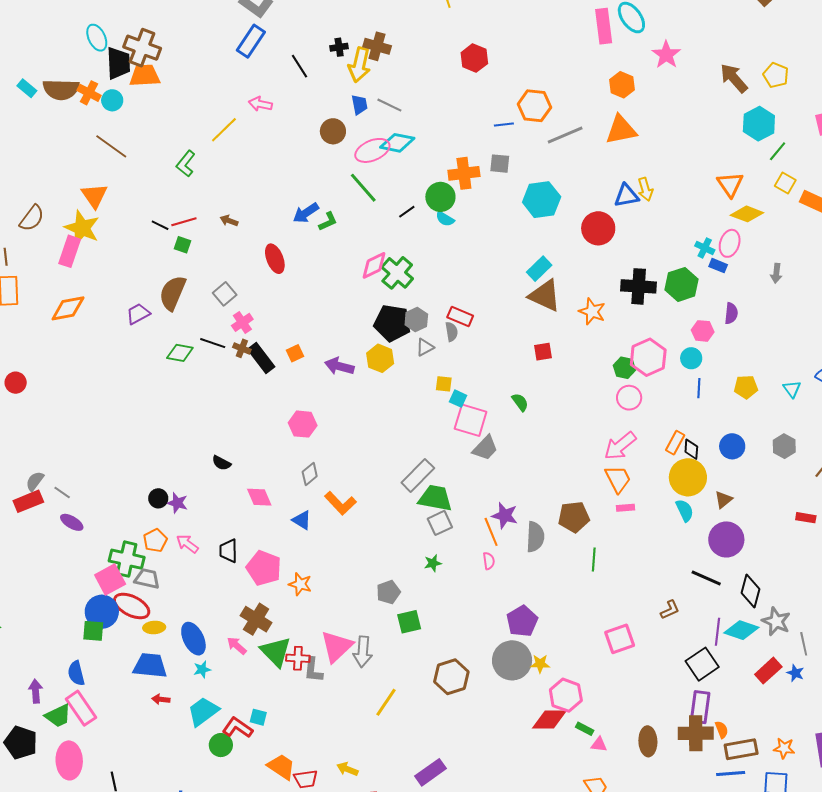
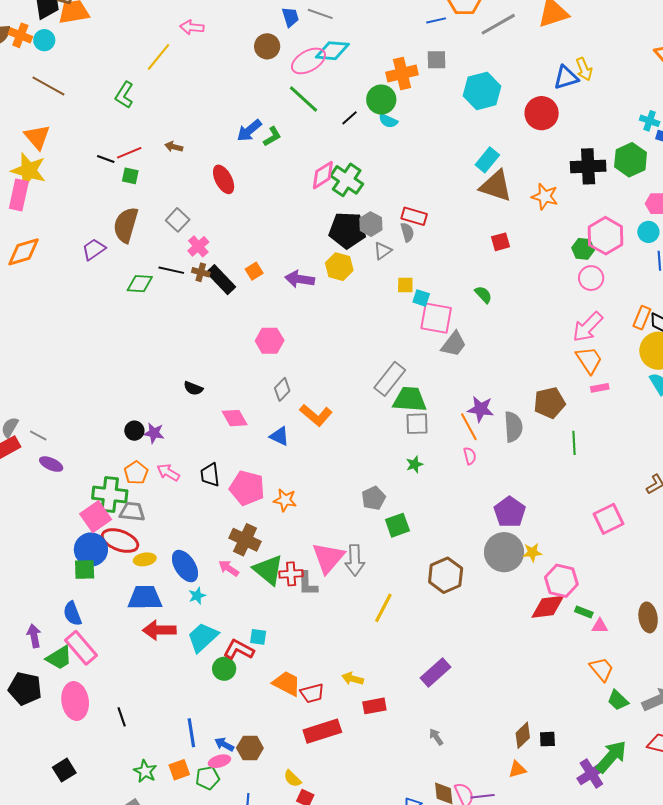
gray square: (440, 523) -> (417, 424), turned 30
red arrow: (161, 699) -> (159, 630), size x1.8

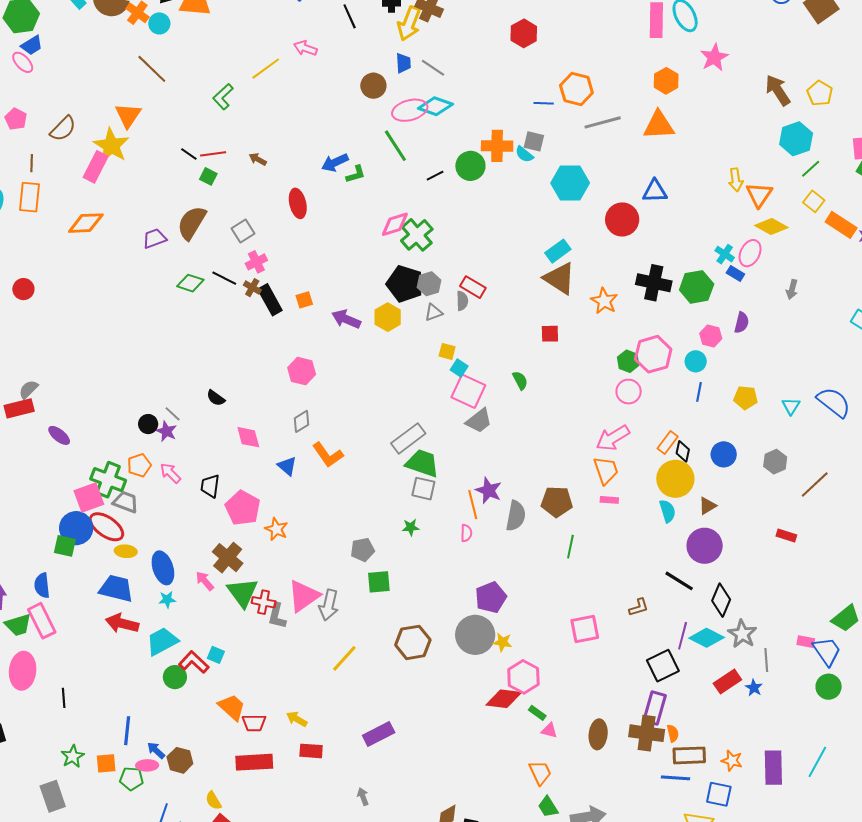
yellow arrow: (584, 69) -> (736, 180), moved
cyan semicircle: (388, 121) -> (524, 154), moved
gray line: (38, 436) -> (173, 414), moved

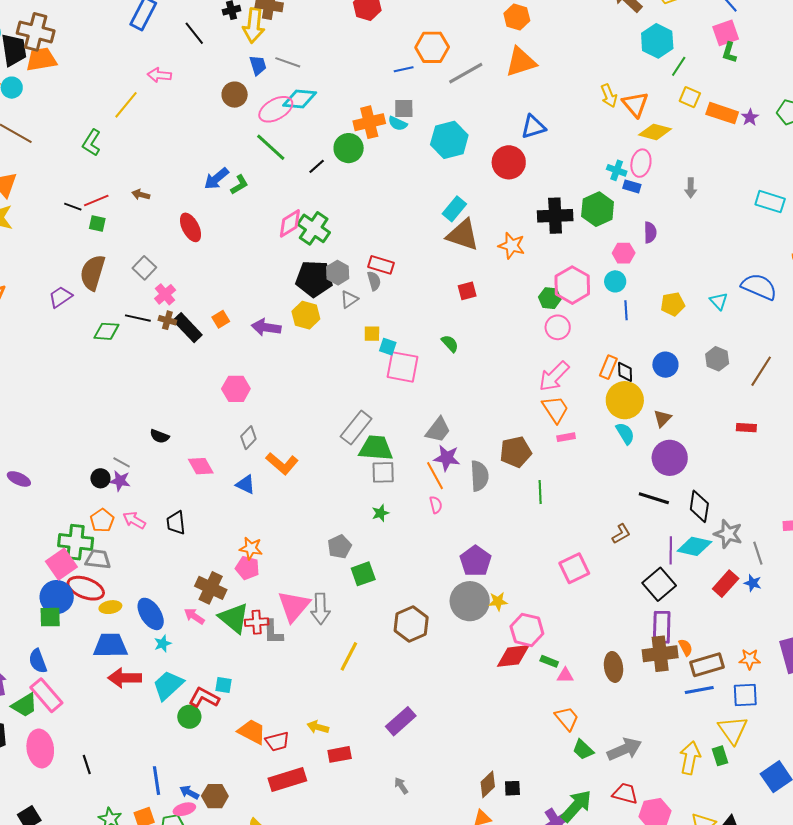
gray trapezoid: (479, 421) -> (438, 430), moved
purple ellipse: (59, 435) -> (19, 479), moved
pink pentagon: (243, 508) -> (247, 568), moved, size x0.7

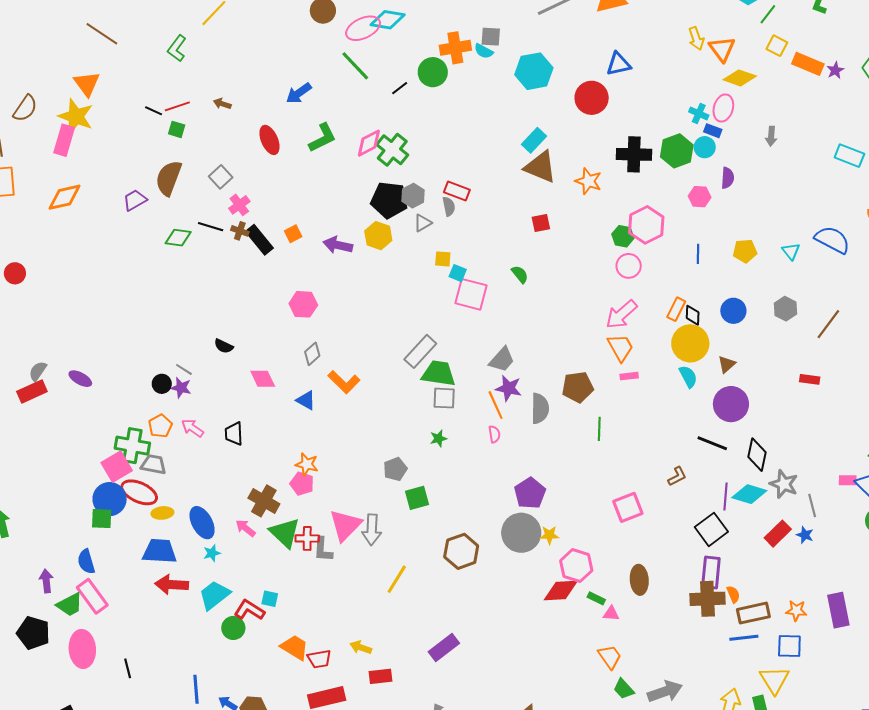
green L-shape: (239, 185) -> (322, 138), moved, size x1.5
cyan circle: (615, 281) -> (705, 147), moved
brown ellipse: (613, 667) -> (639, 580), moved

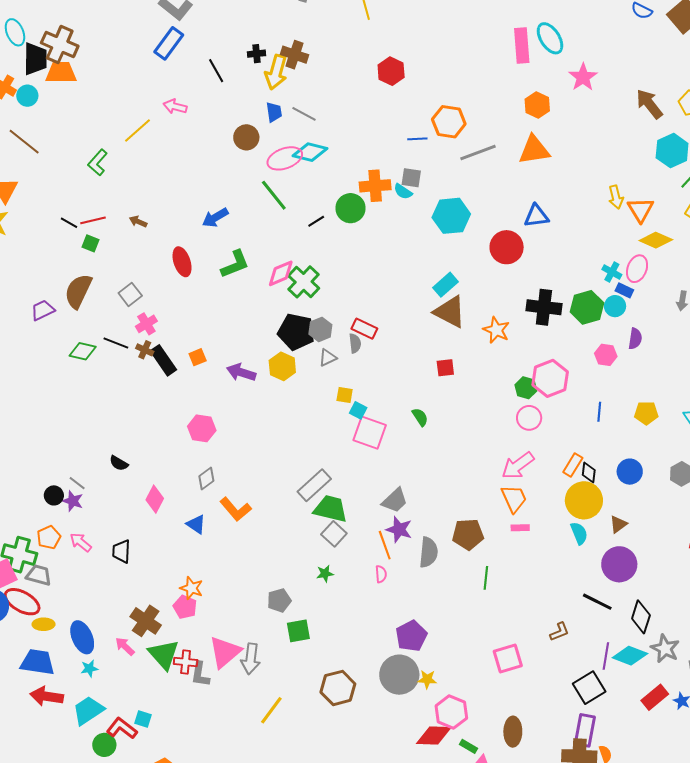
pink diamond: (263, 379) -> (155, 499), turned 48
gray square: (444, 398) -> (334, 534), turned 35

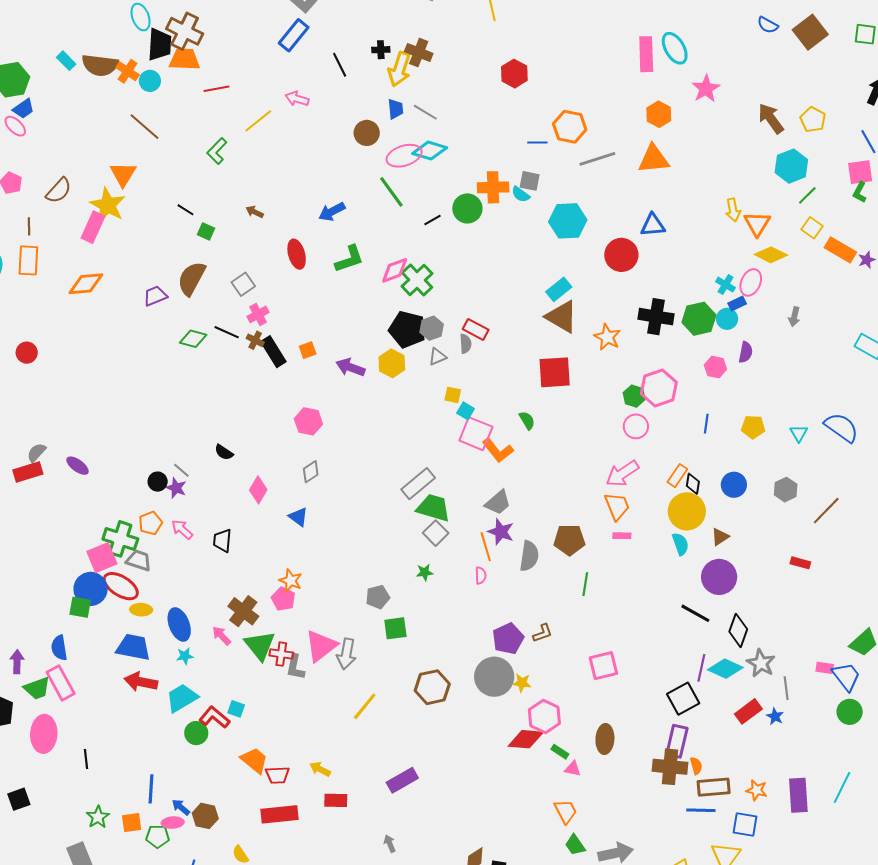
red line: (93, 220) -> (216, 89), moved
blue rectangle: (624, 290) -> (737, 304), turned -54
red square: (445, 368) -> (555, 372), size x1.8
orange L-shape: (236, 509) -> (498, 450), moved
brown L-shape: (559, 632) -> (543, 633), moved

